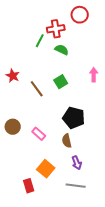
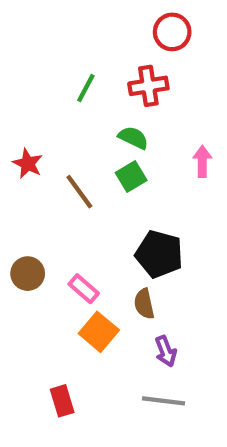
red cross: (56, 29) -> (148, 86), moved
green semicircle: (62, 50) -> (133, 138), moved
orange square: (46, 169) -> (99, 332), moved

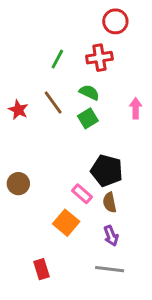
brown line: (79, 192) -> (53, 103), moved
pink rectangle: (84, 289) -> (82, 194), moved
brown semicircle: (144, 304) -> (110, 202), moved

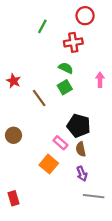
green line: (57, 59) -> (42, 26), moved
brown line: (53, 103) -> (39, 98), moved
red rectangle: (42, 269) -> (13, 198), moved
gray line: (110, 269) -> (94, 196), moved

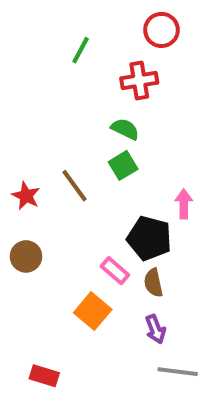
pink arrow: (100, 80) -> (184, 204), moved
red star: (13, 81) -> (26, 196), moved
red rectangle: (13, 198) -> (44, 376), moved, turned -56

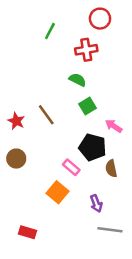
green square: (123, 165) -> (87, 106), moved
pink arrow: (184, 204) -> (114, 126), turned -56
brown semicircle: (153, 283) -> (111, 169), moved

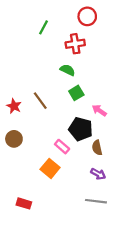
purple arrow: (96, 204) -> (98, 174), moved, turned -40

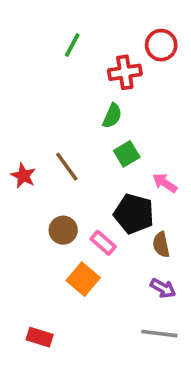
red circle: (87, 16) -> (161, 45), moved
green semicircle: (68, 70) -> (112, 116), turned 88
brown circle: (14, 139) -> (63, 230), moved

